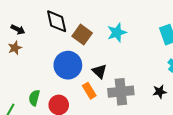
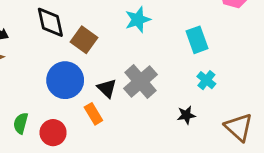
cyan star: (117, 33) -> (138, 20), moved
gray cross: (121, 92) -> (141, 81), moved, turned -35

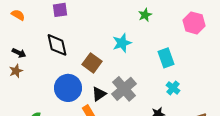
brown square: (84, 40) -> (92, 63), moved
black triangle: (107, 88) -> (99, 94), turned 42

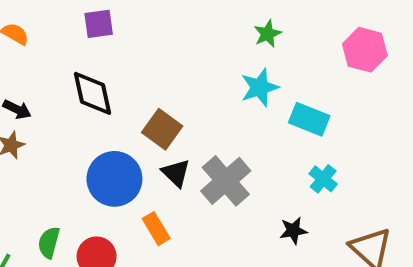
cyan star: (122, 43) -> (260, 87), moved
cyan rectangle: (166, 58) -> (309, 119), turned -48
black triangle: (99, 94) -> (176, 173), moved, turned -42

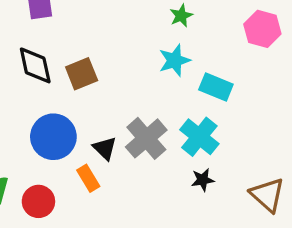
brown square: (162, 129) -> (82, 74), moved, turned 32
black triangle: (176, 173) -> (105, 148), moved
cyan cross: (323, 179) -> (199, 137), moved, size x1.6

